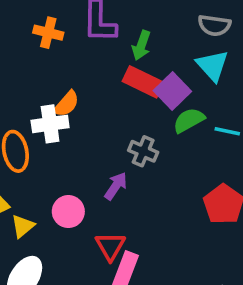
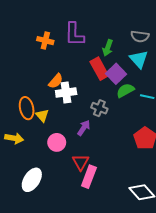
green arrow: (141, 45) -> (108, 48), moved
red rectangle: (143, 82) -> (99, 69), turned 35
white cross: (50, 124) -> (66, 93), moved
yellow triangle: (23, 226) -> (42, 115), moved, turned -32

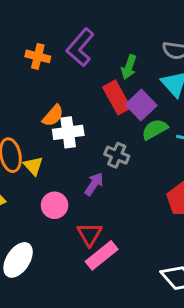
purple L-shape: (74, 34) -> (80, 47), turned 40
pink rectangle: (89, 177) -> (102, 255), turned 30

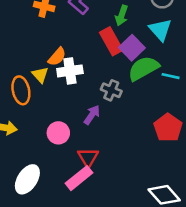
green semicircle: (155, 129) -> (143, 68), size x1.4
yellow triangle: (33, 166) -> (40, 75), moved
pink rectangle: (102, 255) -> (79, 178), moved

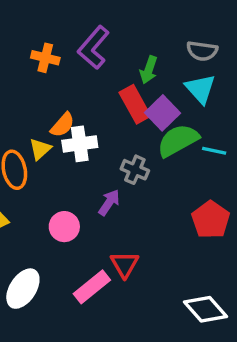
yellow triangle: (40, 75) -> (40, 149), turned 30
red triangle: (88, 157) -> (125, 264), moved

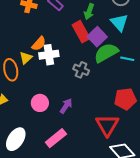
purple arrow: (109, 202) -> (66, 106), moved
red pentagon: (211, 220) -> (125, 99), turned 30
red triangle: (125, 264) -> (107, 125), moved, size x1.4

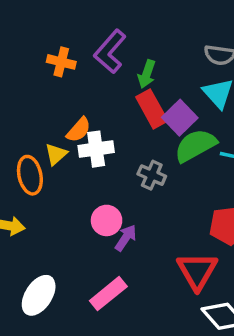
green arrow: (89, 11) -> (147, 74), moved
pink circle: (40, 103) -> (107, 220), moved

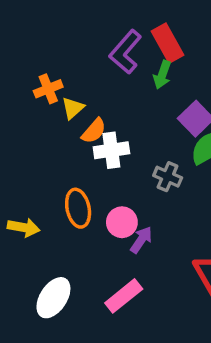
orange cross: (61, 62) -> (48, 89), moved, turned -36
red rectangle: (152, 109) -> (168, 43), moved
yellow triangle: (56, 154) -> (73, 108), moved
orange ellipse: (30, 175) -> (78, 208), moved

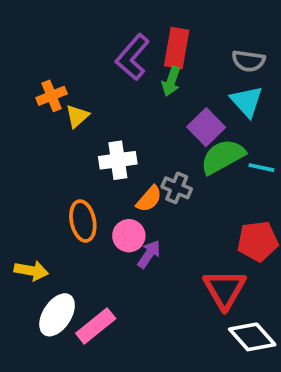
red rectangle: (168, 43) -> (177, 48), turned 39
orange semicircle: (94, 131) -> (149, 199), moved
yellow arrow: (24, 228) -> (31, 271), moved
pink rectangle: (124, 296) -> (96, 326), moved

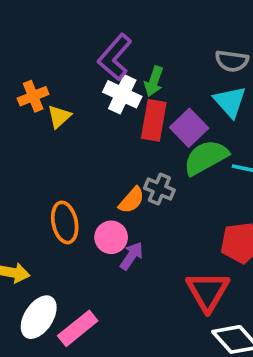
red rectangle: (177, 48) -> (154, 120), moved
white cross: (118, 160) -> (122, 94), moved, turned 33

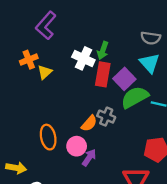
purple L-shape: (115, 57) -> (46, 25), moved

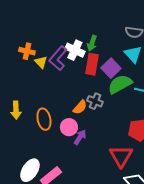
purple L-shape: (46, 25) -> (58, 58), moved
orange cross: (29, 60) -> (27, 51), turned 35
yellow triangle: (45, 72) -> (41, 62), turned -32
yellow arrow: (16, 168) -> (16, 110), moved, turned 78

